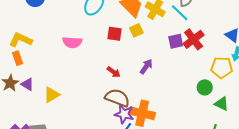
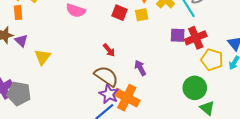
purple arrow: (146, 67) -> (140, 68), moved, turned -77
yellow pentagon: (222, 68) -> (212, 60), moved
green circle: (205, 87) -> (195, 88), size x1.5
yellow triangle: (52, 95) -> (42, 57), turned -36

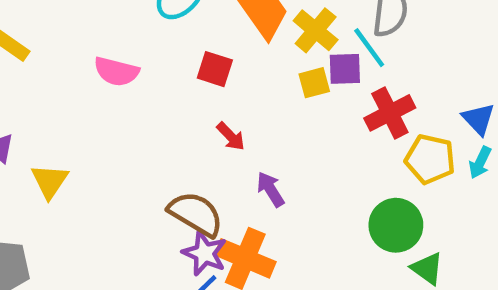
yellow square: (142, 15) -> (314, 83), moved
purple square: (178, 35) -> (345, 69), moved
red arrow: (109, 50) -> (231, 136), moved

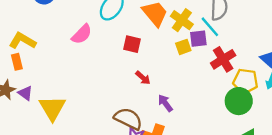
pink semicircle: (116, 71) -> (82, 34), moved, turned -55
yellow triangle: (50, 181) -> (52, 108), size x1.4
green circle: (396, 225) -> (239, 101), moved

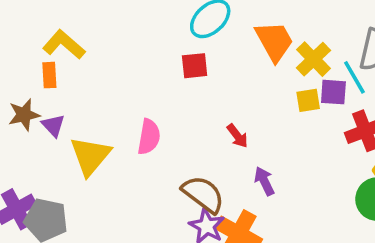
pink semicircle: (82, 34) -> (149, 137), moved, turned -45
red square: (132, 44) -> (195, 66), moved, turned -30

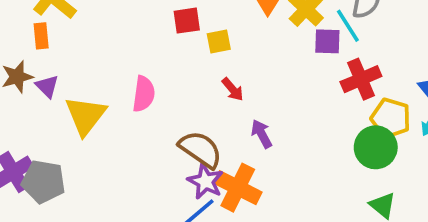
yellow square: (308, 100) -> (219, 41), moved

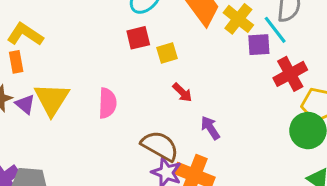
yellow triangle: (86, 115) -> (52, 99), moved

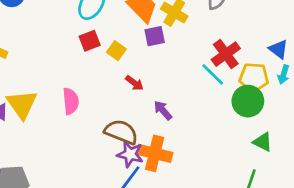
cyan line: (275, 30) -> (213, 74), moved
purple square: (259, 45) -> (155, 36), moved
yellow square: (167, 53) -> (116, 51), turned -30

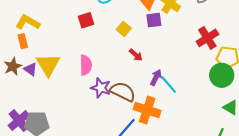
red square: (90, 41) -> (86, 20), moved
cyan line: (213, 74) -> (169, 85), moved
purple arrow: (163, 110) -> (156, 77), turned 63
purple star: (130, 154) -> (101, 88), moved

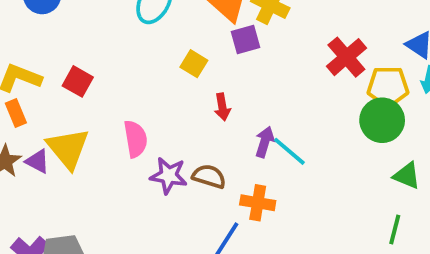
red square: (86, 20) -> (78, 81), moved, turned -35
red arrow: (136, 55) -> (222, 107), turned 48
brown semicircle: (123, 92) -> (209, 176), size x0.7
orange cross: (147, 110) -> (258, 203), size x0.7

